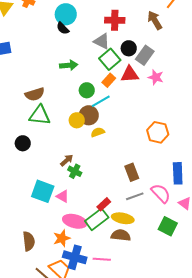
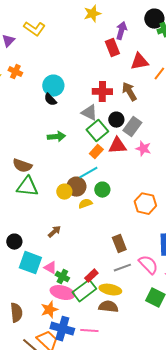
brown arrow: (155, 20) -> (129, 92), moved
green circle: (87, 90) -> (102, 190), moved
brown semicircle: (35, 94) -> (22, 166), turned 36
black circle: (23, 143) -> (14, 242), moved
green cross: (75, 171) -> (62, 277), moved

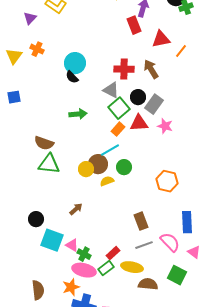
green rectangle: (84, 291) -> (106, 268), size x0.7
brown semicircle: (108, 307) -> (148, 284), moved

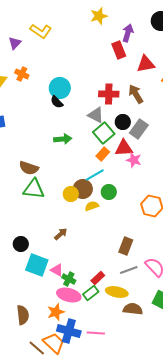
pink star: (165, 126) -> (134, 160), moved
brown rectangle: (141, 221) -> (126, 246), turned 42

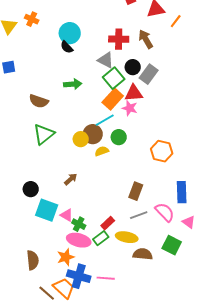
orange rectangle: (103, 154) -> (113, 99), size x1.5
pink star: (134, 160) -> (130, 108), moved
brown semicircle: (29, 168) -> (39, 101), moved
green triangle: (34, 189) -> (44, 134), turned -45

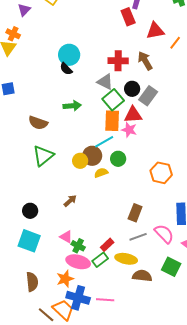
orange cross: (32, 19) -> (13, 34), moved
orange rectangle: (113, 99) -> (112, 121), turned -40
cyan square: (47, 210) -> (29, 241), moved

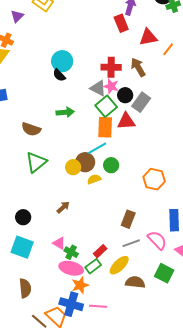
pink star: (129, 130) -> (111, 86), moved
yellow ellipse: (126, 259) -> (119, 265), turned -55
orange star: (65, 279) -> (80, 285), moved

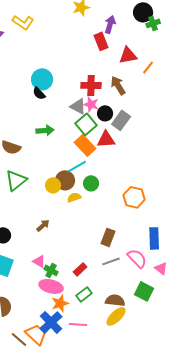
orange rectangle: (105, 127) -> (85, 145), turned -45
yellow ellipse: (119, 265) -> (116, 316), moved
green rectangle: (93, 266) -> (84, 294), moved
blue cross: (71, 304) -> (51, 322), turned 30

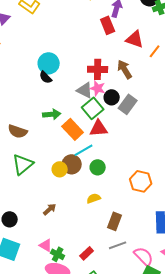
red triangle: (128, 55) -> (135, 39), turned 30
red triangle: (106, 139) -> (99, 128), moved
orange rectangle: (85, 145) -> (73, 129), moved
yellow semicircle: (74, 197) -> (94, 198), moved
pink semicircle: (137, 258) -> (144, 256), moved

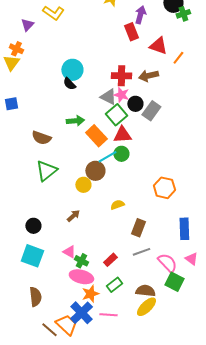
brown arrow: (125, 69) -> (148, 76), turned -72
green circle: (98, 167) -> (121, 154), moved
yellow circle: (60, 169) -> (83, 185), moved

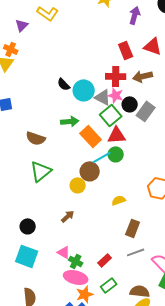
red rectangle: (131, 32) -> (126, 50), moved
cyan circle: (72, 70) -> (84, 90), moved
yellow semicircle: (117, 205) -> (119, 200), moved

